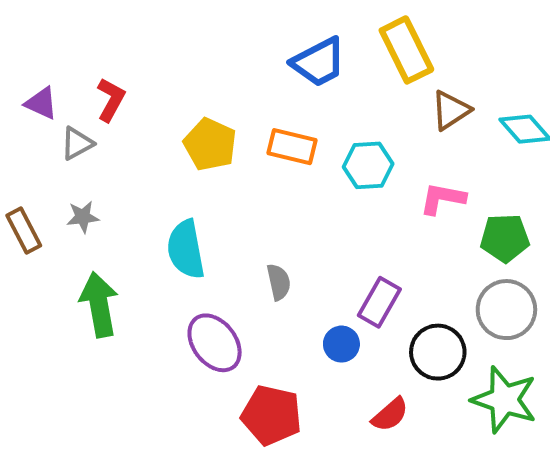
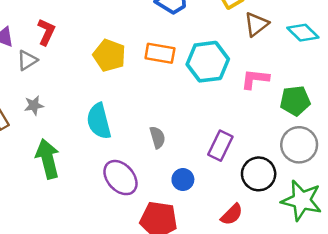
cyan hexagon: (368, 165) -> (208, 62), size x1.4
blue circle: (341, 344) -> (183, 180), moved

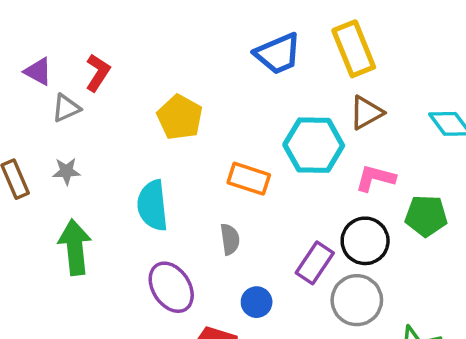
brown triangle: (256, 24) -> (366, 113), moved
orange rectangle: (160, 53) -> (249, 179), moved
gray circle: (299, 145) -> (357, 300), moved
black circle: (259, 174) -> (365, 241), moved

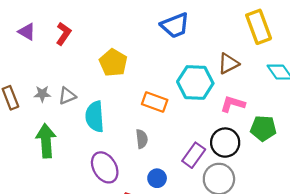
yellow rectangle: (354, 49) -> (259, 27), moved
gray triangle: (66, 108) -> (67, 96), moved

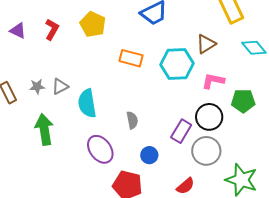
yellow pentagon: (113, 63) -> (93, 24), moved
orange rectangle: (155, 102) -> (131, 58), moved

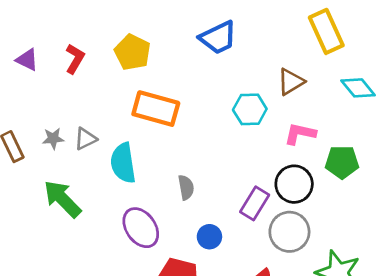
orange rectangle: (131, 58) -> (156, 109), moved, size x1.4
cyan hexagon: (177, 64) -> (250, 109), size x0.7
green arrow: (44, 129) -> (62, 199), turned -36

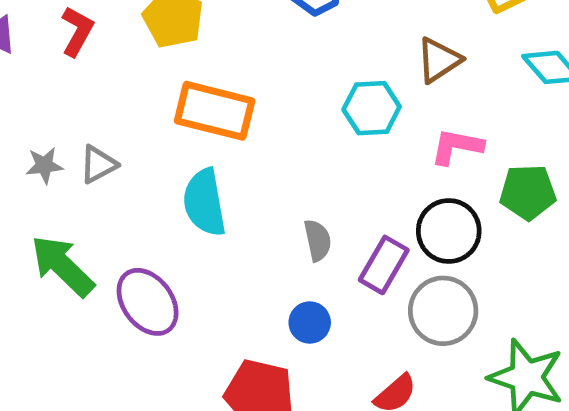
cyan semicircle: (123, 163) -> (204, 202), moved
gray semicircle: (186, 187) -> (318, 240), moved
purple ellipse: (141, 228) -> (148, 302), moved

